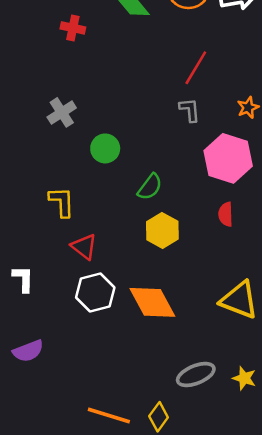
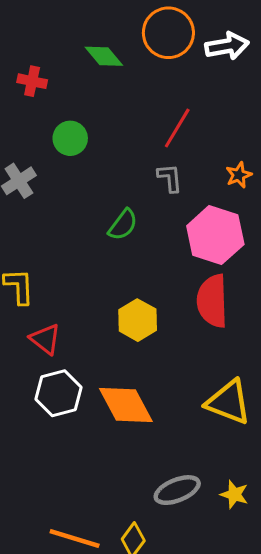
green circle: (105, 148) -> (70, 138), moved
green semicircle: (150, 187) -> (123, 225), moved
red semicircle: (226, 214) -> (212, 301), size x1.8

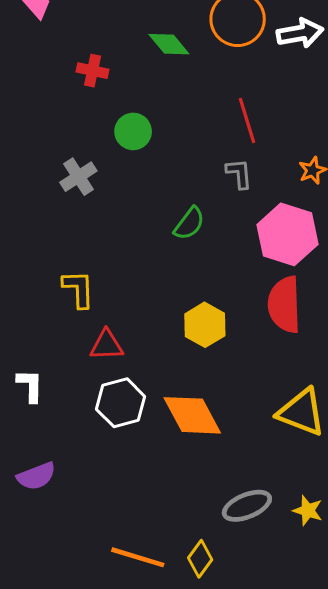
red line: (177, 128) -> (247, 121), turned -48
red triangle: (45, 339) -> (107, 345), turned -40

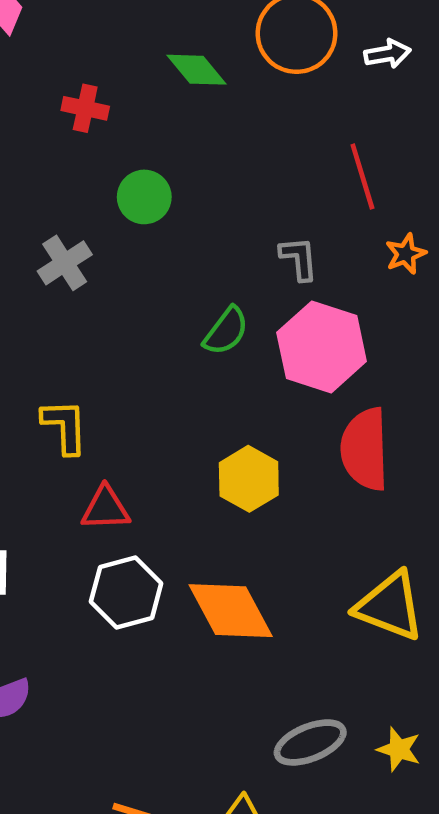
white arrow: (300, 33) -> (387, 54), size x0.7
red line: (247, 121) -> (362, 177), moved
pink hexagon: (287, 234) -> (322, 347), moved

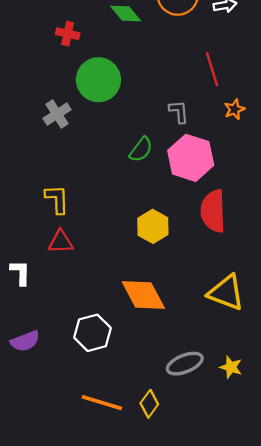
green circle: (144, 197) -> (98, 80), size x1.6
red triangle: (106, 508) -> (61, 242), moved
white hexagon: (126, 592) -> (92, 333), moved

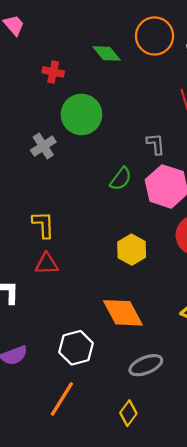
gray ellipse: (185, 364) -> (146, 365), moved
orange line: (102, 403) -> (62, 399), moved, turned -75

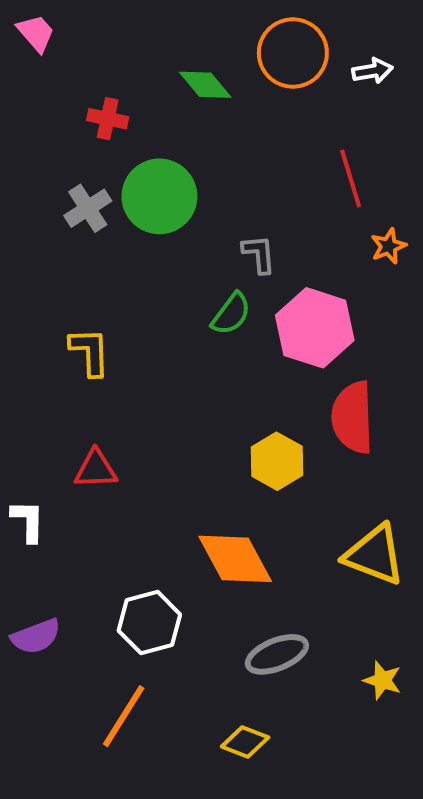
gray L-shape: (156, 144) -> (259, 254), moved
gray cross: (43, 146) -> (88, 208), moved
yellow L-shape: (43, 225) -> (90, 352), moved
yellow hexagon: (132, 250) -> (277, 461), moved
yellow diamond: (128, 413) -> (245, 742), turned 75

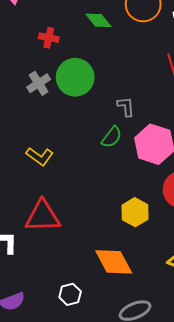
yellow L-shape: (90, 352) -> (40, 156), turned 128
red triangle: (96, 469) -> (43, 216), size x1.6
white hexagon: (149, 623) -> (70, 294), size x0.7

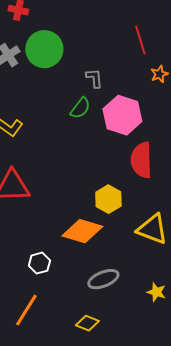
yellow hexagon: (135, 212) -> (108, 199), moved
orange diamond: (114, 262) -> (82, 231), turned -45

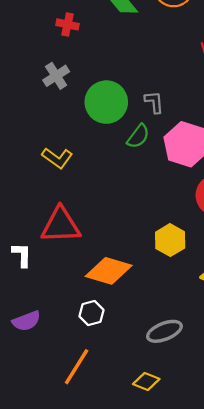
green circle: (44, 49) -> (106, 102), moved
orange diamond: (82, 231) -> (109, 271), moved

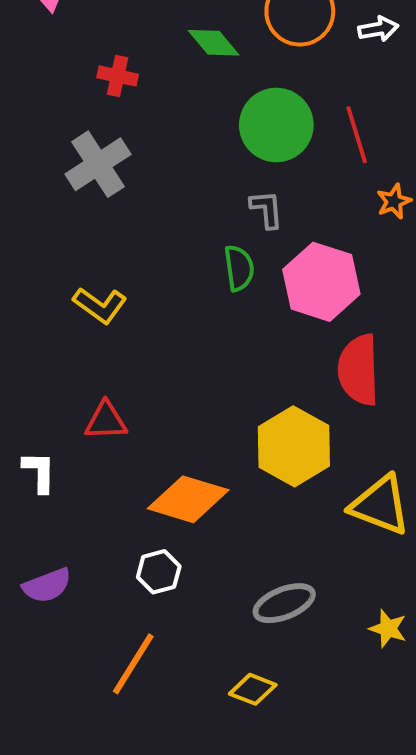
gray cross: (56, 76) -> (98, 164), size x1.4
green circle: (106, 102) -> (276, 125), moved
green semicircle: (138, 136) -> (239, 268), turned -45
red triangle: (61, 225) -> (106, 421), size x0.6
yellow hexagon: (170, 240) -> (294, 446), size x1.4

